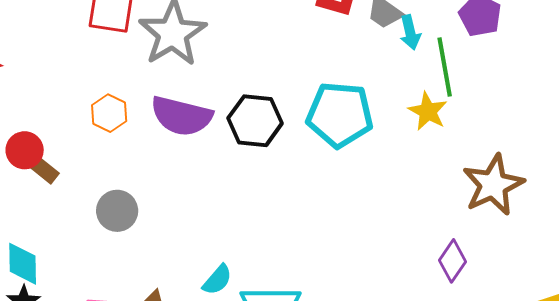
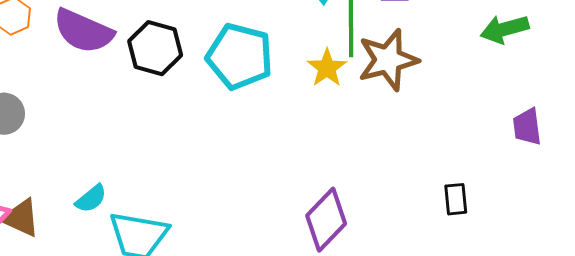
brown star: (493, 185) -> (388, 60), moved
purple diamond: (453, 261) -> (326, 220), size x1.5

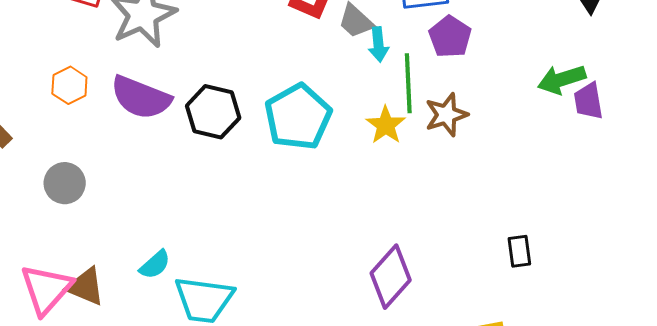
cyan pentagon: (240, 56) -> (298, 117), turned 30
brown star: (388, 60) -> (446, 115), size x0.7
purple trapezoid: (527, 127) -> (588, 101), moved

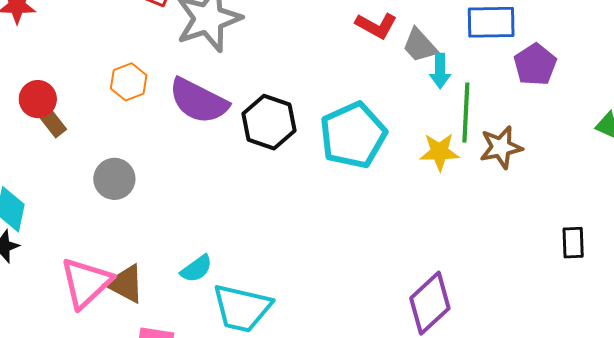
purple pentagon: (450, 37) -> (535, 65), moved
yellow star: (386, 125) -> (439, 152), turned 30
black rectangle: (519, 251) -> (573, 243), moved

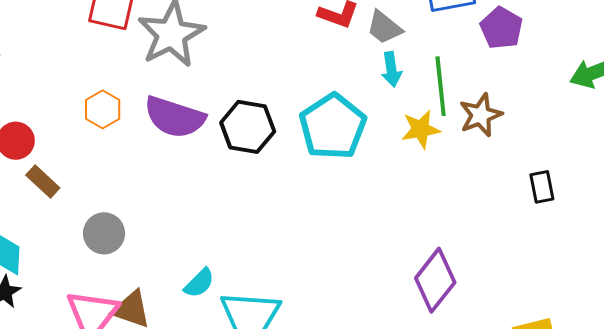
cyan arrow: (440, 71) -> (391, 69), moved
brown rectangle: (51, 120) -> (43, 182), moved
gray circle: (114, 179) -> (104, 233), moved
black rectangle: (573, 243) -> (542, 187), moved

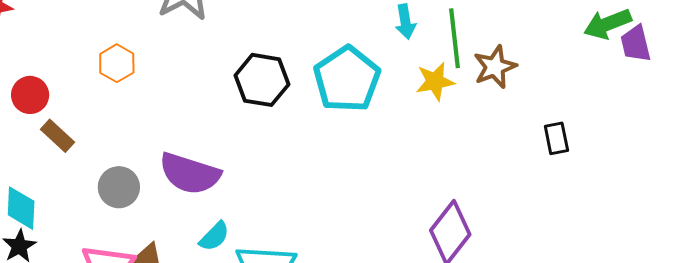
purple semicircle: (175, 117) -> (190, 174), moved

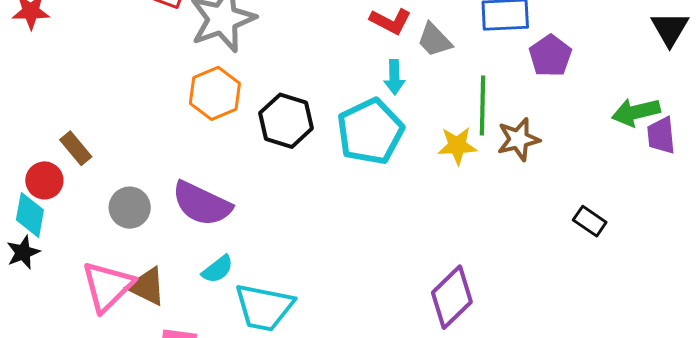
cyan arrow: (405, 22) -> (394, 77), moved
orange hexagon: (117, 63) -> (215, 93), moved, size x1.4
red circle: (30, 95) -> (44, 180), moved
black rectangle: (556, 138) -> (590, 221), moved, turned -52

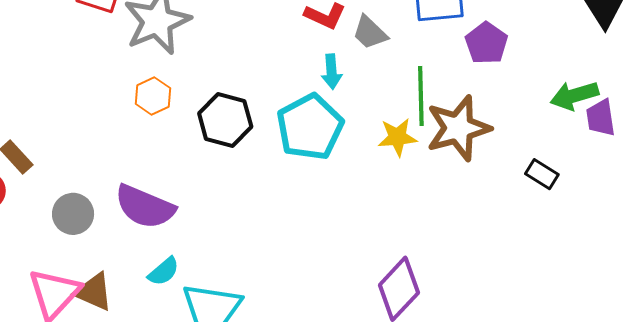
orange hexagon: (215, 93) -> (153, 96), size x0.7
brown star: (518, 139) -> (458, 128), size x1.5
black rectangle: (590, 221) -> (542, 174), moved

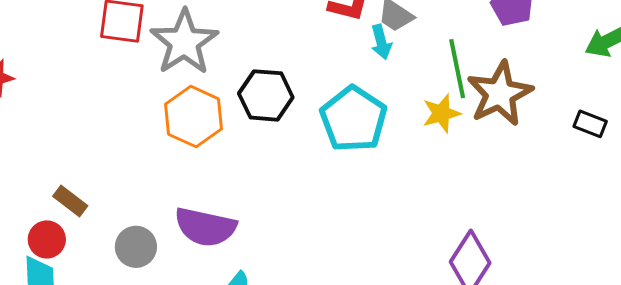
cyan arrow: (332, 72) -> (381, 42), moved
orange hexagon: (153, 96) -> (194, 117), size x1.6
black hexagon: (225, 120) -> (266, 95), moved

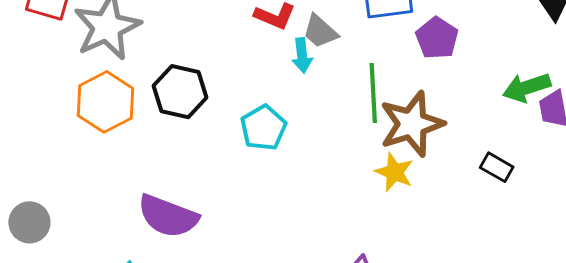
yellow star: (441, 113) -> (394, 172), moved, turned 30
cyan pentagon: (354, 119) -> (263, 128), size x0.7
purple semicircle: (205, 227) -> (168, 216), moved

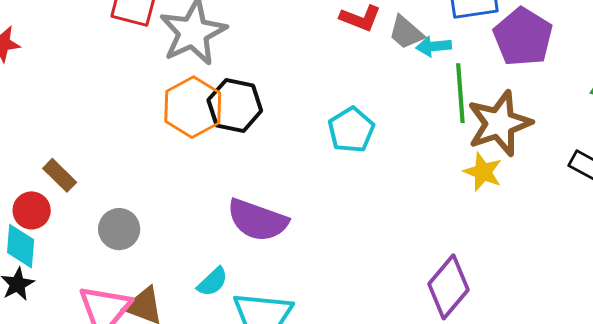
purple pentagon: (437, 38) -> (523, 37), size x1.4
cyan arrow: (302, 55) -> (434, 46), moved, turned 92
black hexagon: (180, 92) -> (235, 105), moved

